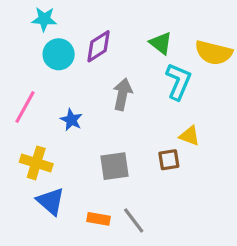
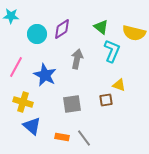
cyan star: (44, 19) -> (11, 16), moved
blue star: (71, 120) -> (45, 75), size x1.6

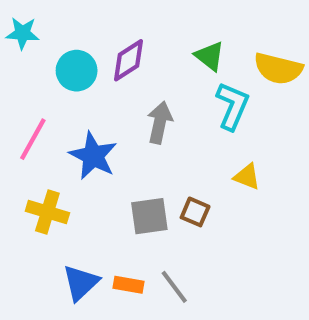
brown square: (106, 100) -> (195, 212), moved, turned 32
blue triangle: (32, 126) -> (81, 283), moved, turned 36

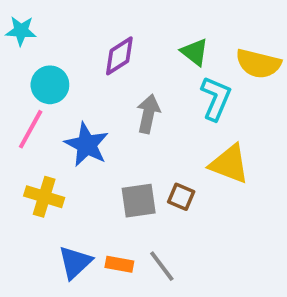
cyan circle: (77, 71) -> (50, 85), moved
yellow triangle: (247, 177) -> (229, 164), size x1.6

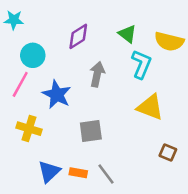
brown square: (181, 197) -> (168, 153), moved

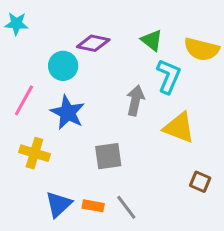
purple diamond: (78, 36) -> (93, 43), turned 44
cyan circle: (33, 55) -> (63, 66), moved
gray arrow: (97, 74) -> (135, 100), moved

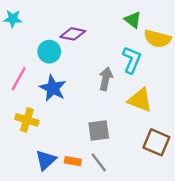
green triangle: (152, 40) -> (133, 20), moved
gray square: (108, 156) -> (99, 131), moved
brown square: (200, 182) -> (156, 142), size x1.6

